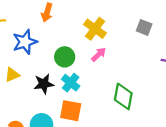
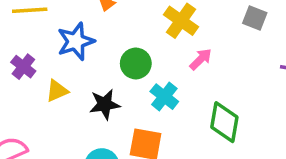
pink arrow: (99, 54) -> (201, 59), moved
cyan cross: (71, 83) -> (164, 97), moved

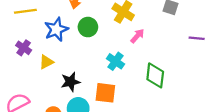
green circle: (136, 63) -> (88, 27), moved
black star: (105, 104) -> (70, 82), moved

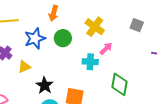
cyan cross: (116, 61) -> (90, 62), moved, turned -35
black star: (70, 82) -> (45, 85), turned -30

